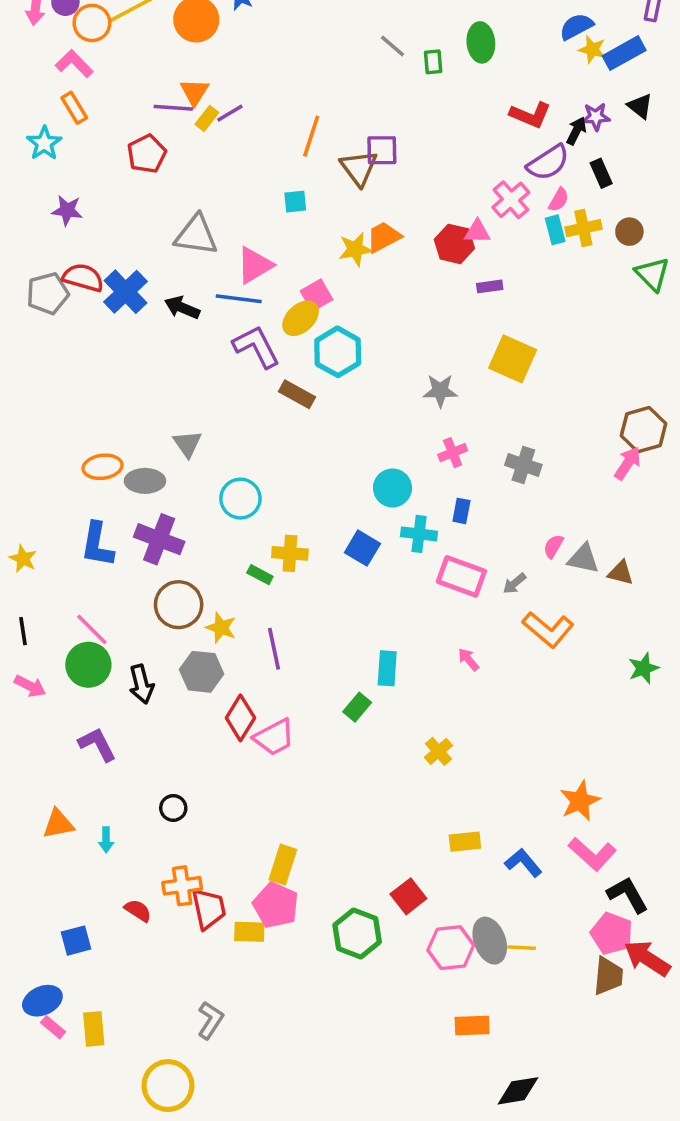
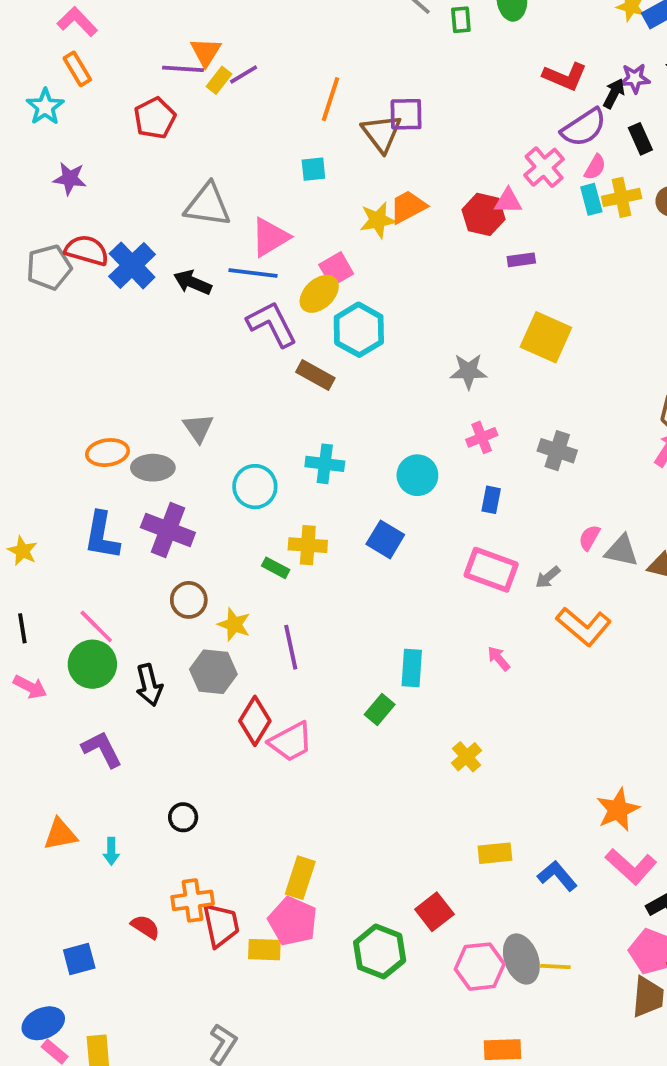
cyan cross: (419, 534) -> (325, 464), moved
brown circle: (179, 605) -> (189, 600), size x0.7

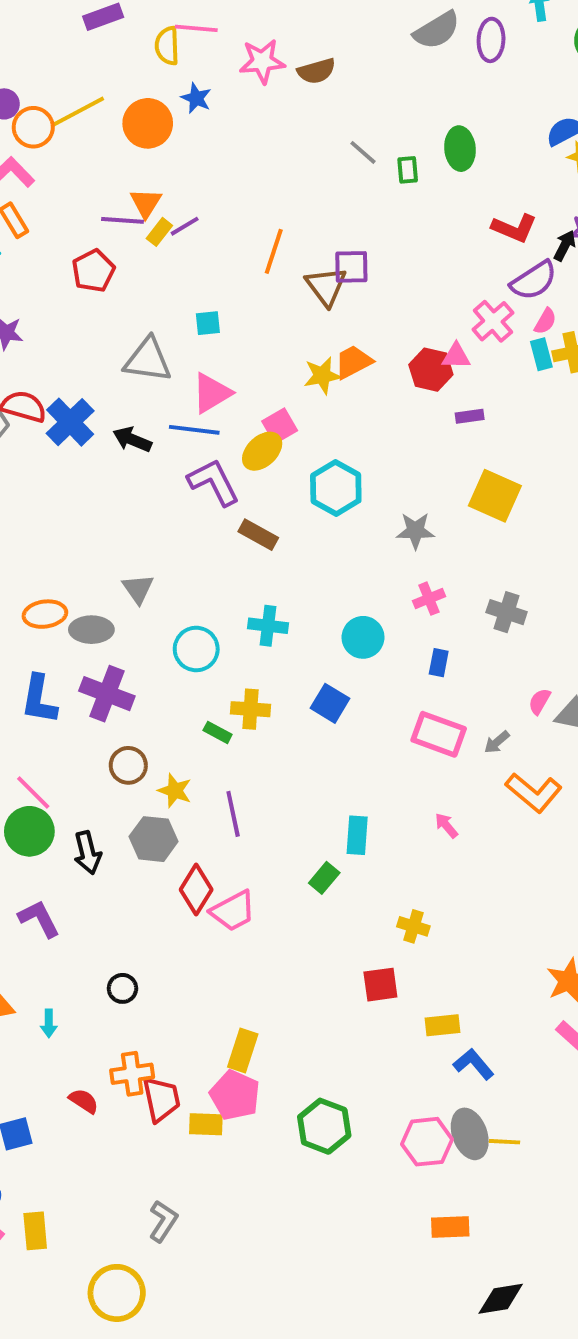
cyan square: (313, 169) -> (208, 323), moved
cyan hexagon: (359, 330) -> (336, 488), moved
yellow cross: (467, 757) -> (413, 926), turned -32
blue L-shape: (557, 876) -> (474, 1064), moved
red square: (434, 912) -> (380, 985), moved, turned 30

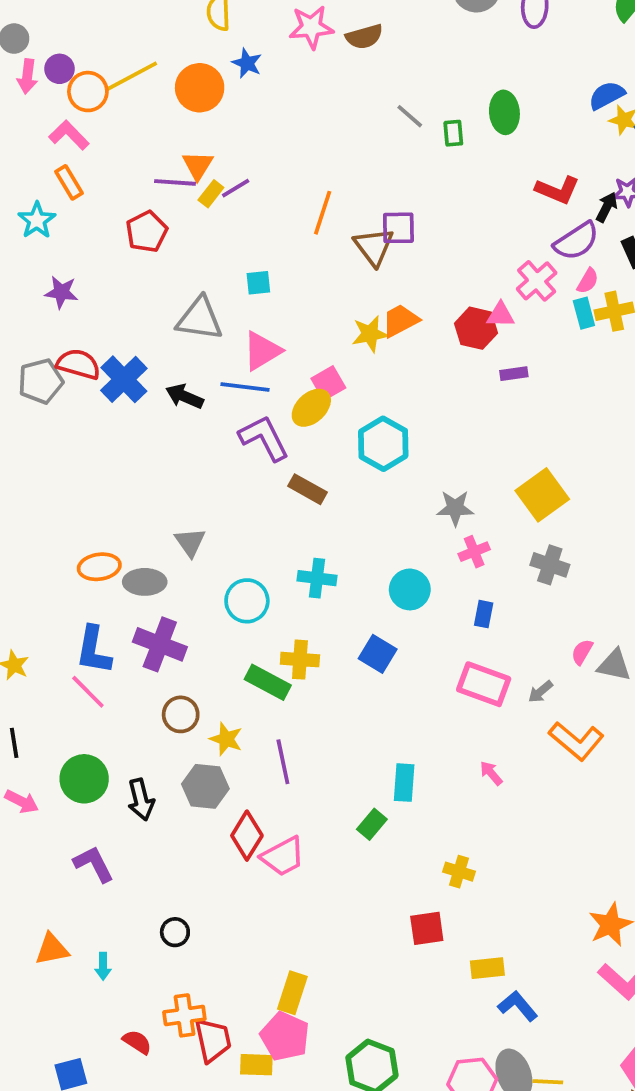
yellow square: (495, 496) -> (542, 495), moved, turned 30
gray star: (415, 531) -> (455, 508), moved
green rectangle: (218, 732) -> (268, 682), size x1.6
pink line: (33, 793) -> (88, 692), moved

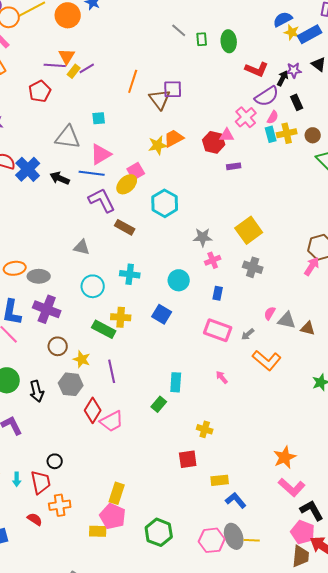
green ellipse: (504, 112) -> (229, 41), moved
gray triangle: (190, 542) -> (82, 247), moved, turned -42
red trapezoid: (213, 1040) -> (41, 482), moved

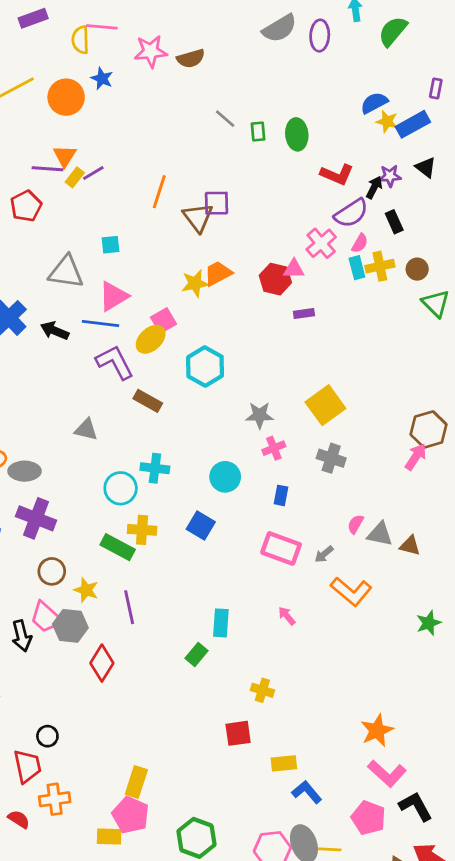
cyan circle: (93, 286) -> (121, 488), moved
pink trapezoid: (112, 421) -> (46, 617), moved, turned 70
pink pentagon: (303, 532) -> (368, 818), moved

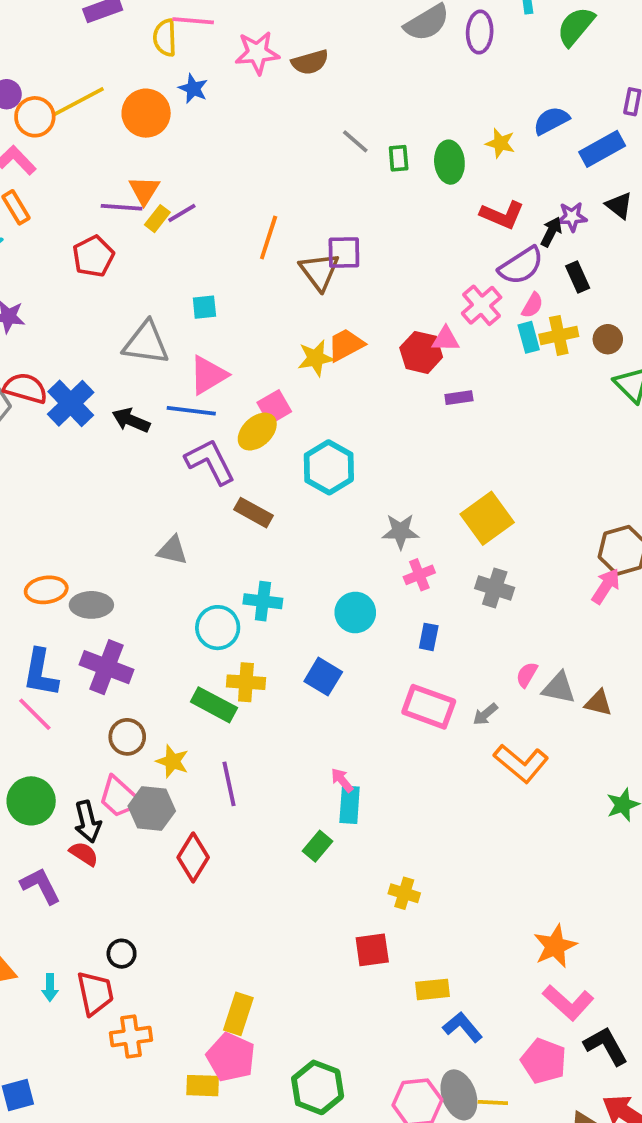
yellow star: (387, 121) -> (500, 143), moved
pink arrow: (287, 616) -> (342, 780), moved
red semicircle: (19, 819) -> (84, 854), moved

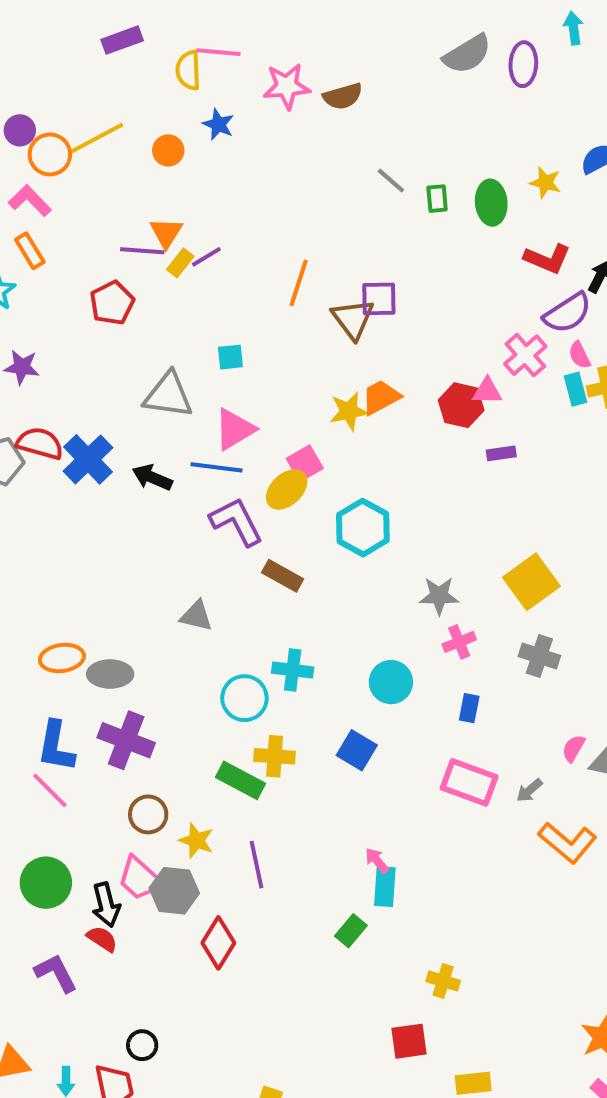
orange circle: (146, 113) -> (168, 150), size x0.6
pink semicircle: (532, 305) -> (579, 355), turned 124

